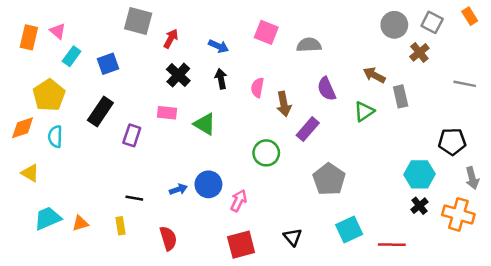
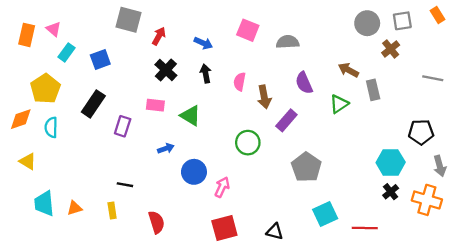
gray square: (432, 22) -> (402, 21), turned -36
blue arrow: (178, 189) -> (166, 148), moved
cyan trapezoid: (48, 218) -> (44, 203), turned -72
black triangle: (293, 237) -> (275, 232), moved, turned -36

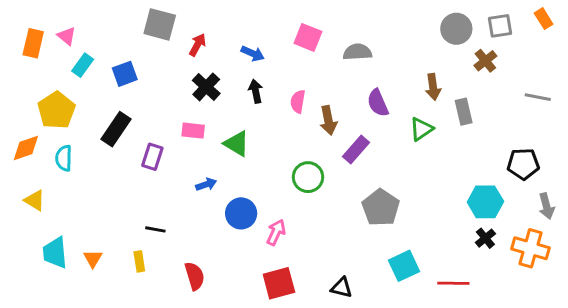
brown arrow: (348, 70) -> (433, 87), turned -126
orange triangle: (75, 208) -> (93, 259), turned -42

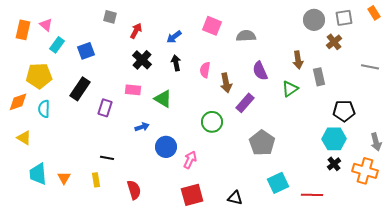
gray square: (160, 24) -> (110, 17), size x0.6
blue arrow: (253, 53) -> (174, 37), turned 119
yellow pentagon: (56, 110) -> (39, 76), turned 30
black pentagon: (523, 164) -> (344, 111), moved

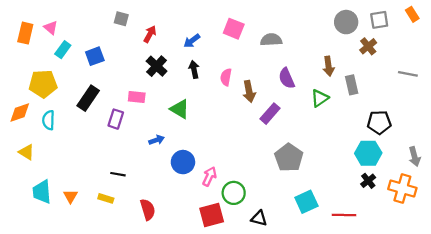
pink rectangle: (133, 90) -> (137, 97), moved
green circle: (212, 122) -> (234, 193), moved
yellow rectangle: (96, 180) -> (106, 198), turned -64

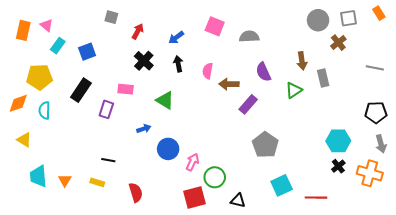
brown arrow: (249, 92) -> (229, 84), turned 102
black pentagon: (379, 122) -> (376, 112), moved

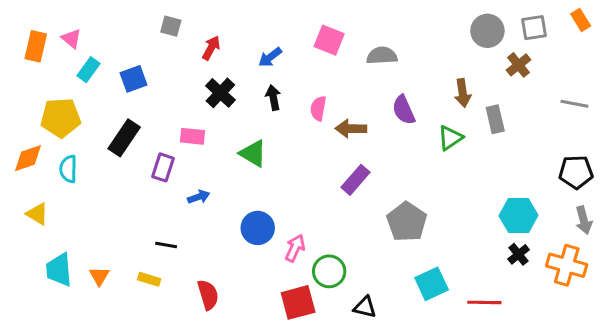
purple rectangle: (248, 104) -> (356, 180), moved
blue arrow: (144, 129) -> (199, 197), moved

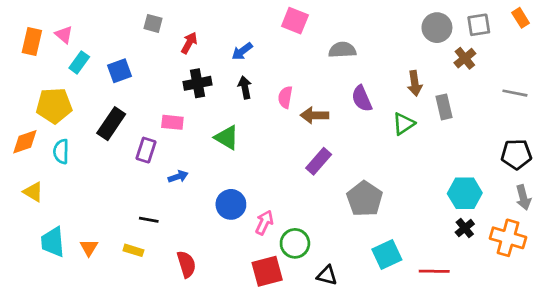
pink square: (329, 40) -> (295, 21), moved
black cross: (220, 93) -> (198, 83), turned 36

